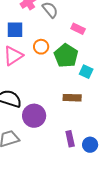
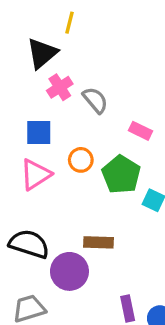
brown rectangle: (72, 98) -> (99, 242), moved

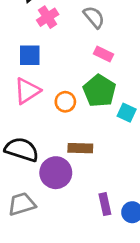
gray semicircle: (95, 100) -> (94, 17), moved
pink rectangle: (141, 131) -> (104, 54), moved
orange circle: (81, 160) -> (65, 102), moved

